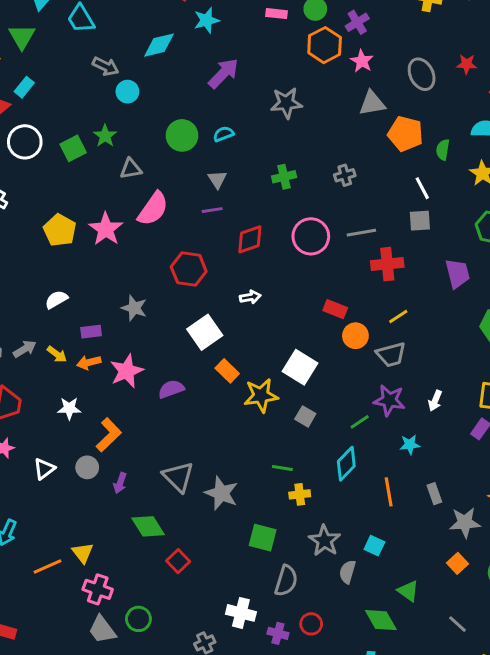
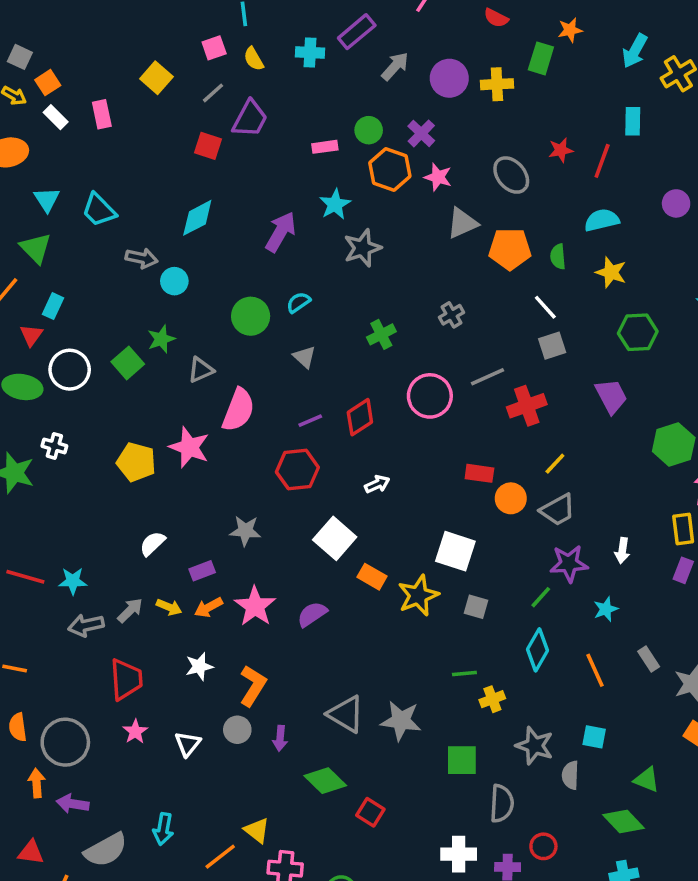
cyan star: (207, 20) -> (335, 204), moved
green star: (105, 136) -> (161, 339), turned 30
purple line: (212, 210) -> (310, 421), moved

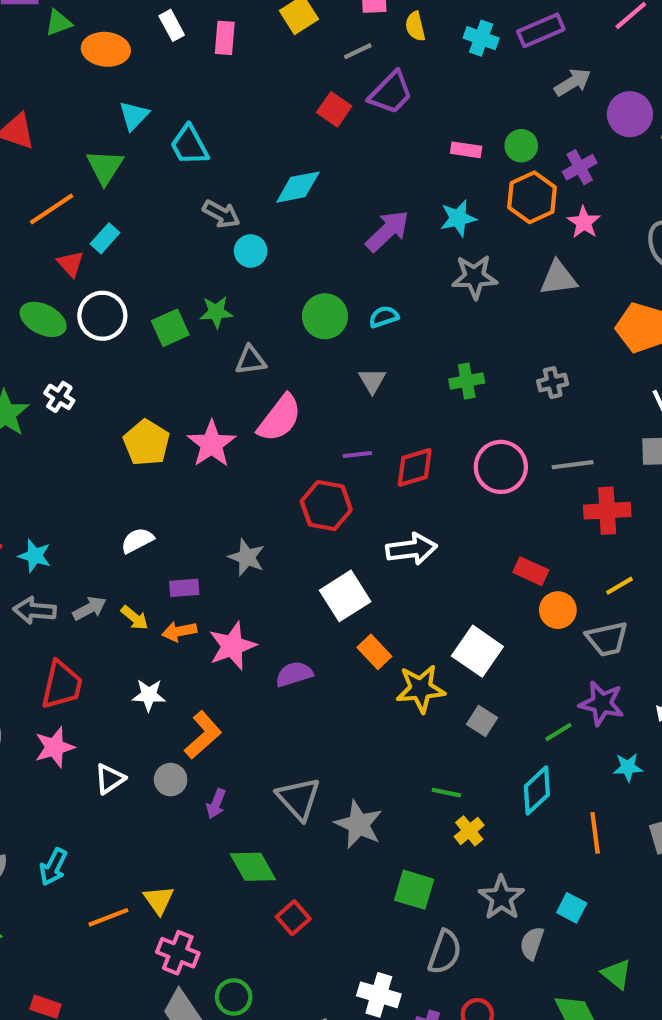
gray triangle: (462, 223) -> (558, 278), moved
red triangle: (31, 335) -> (71, 264), turned -35
white arrow: (377, 484) -> (412, 549), size x1.6
yellow cross: (492, 699) -> (469, 831), turned -35
pink star: (135, 732) -> (55, 747), size x1.4

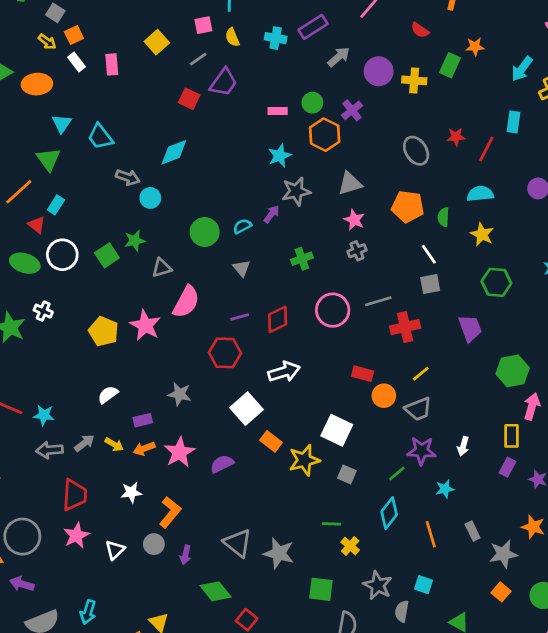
pink star: (584, 222) -> (354, 220), moved
purple arrow: (387, 231) -> (271, 214), moved, size x0.6

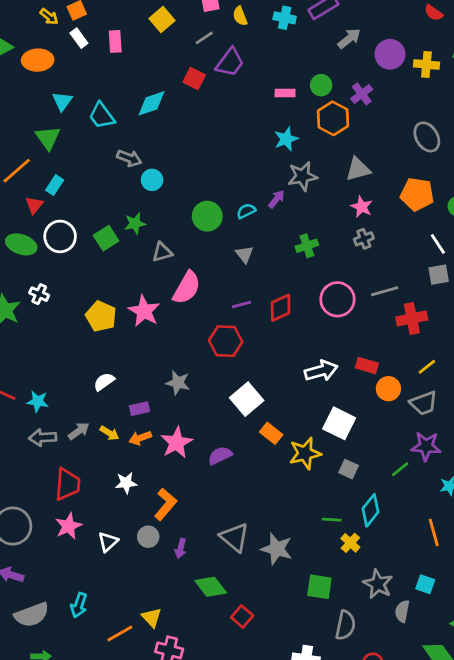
cyan diamond: (174, 152) -> (152, 103), moved
red triangle: (37, 225) -> (34, 205), turned 30
white arrow: (284, 372) -> (321, 371), moved
cyan diamond: (389, 513) -> (370, 510), moved

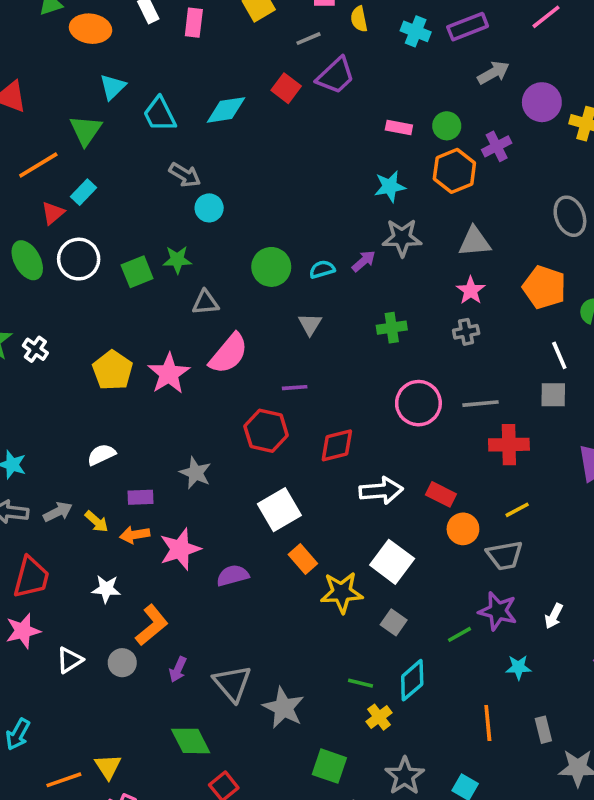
green ellipse: (21, 244) -> (27, 260), turned 32
white cross: (39, 294) -> (35, 349), moved
red diamond: (281, 308) -> (337, 445), moved
purple arrow: (181, 548) -> (178, 669), moved

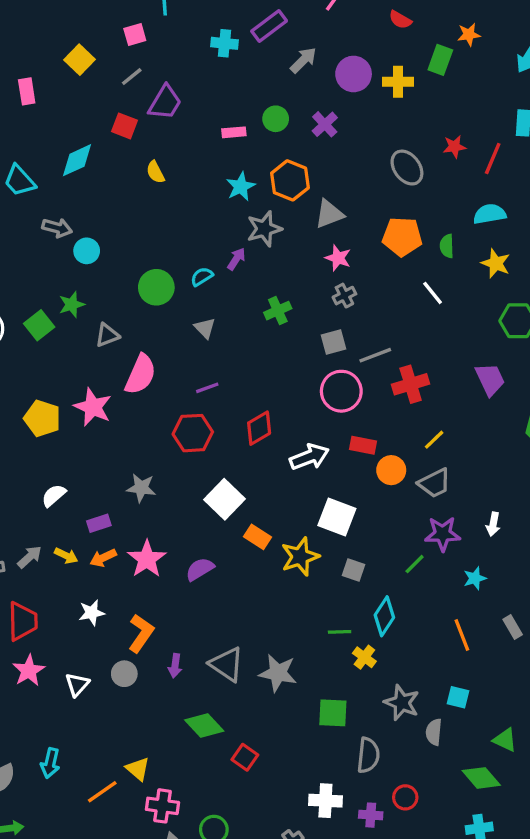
yellow semicircle: (359, 19) -> (155, 172), moved
orange hexagon: (454, 171) -> (290, 180), moved
gray square: (553, 395) -> (333, 342), moved
pink circle: (418, 403) -> (341, 391), moved

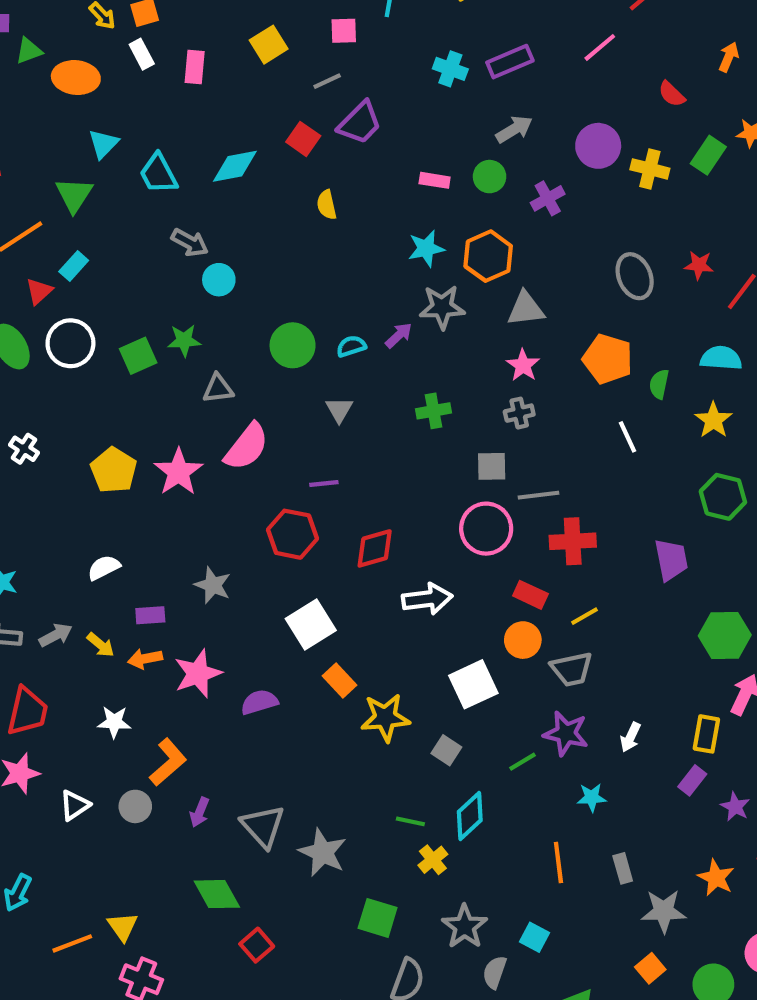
gray arrow: (303, 60) -> (514, 129), moved
red rectangle: (363, 445) -> (530, 595), moved
white square: (337, 517) -> (473, 684), moved, turned 30

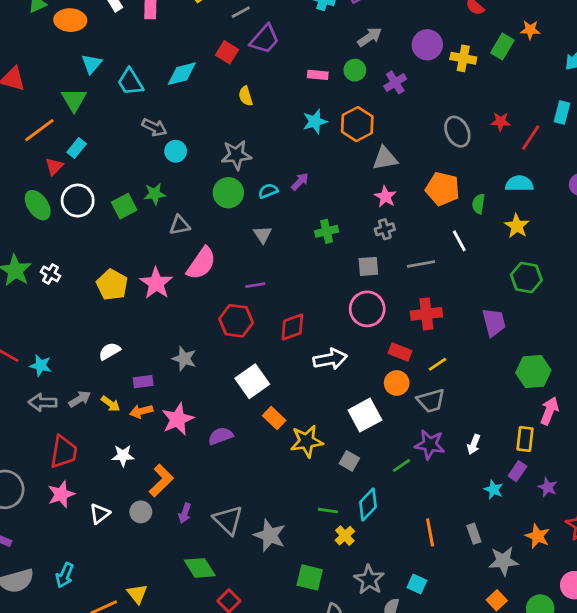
gray star: (442, 307) -> (236, 155), moved
gray line: (539, 495) -> (421, 264), moved
cyan star: (592, 797) -> (494, 490), moved, turned 30

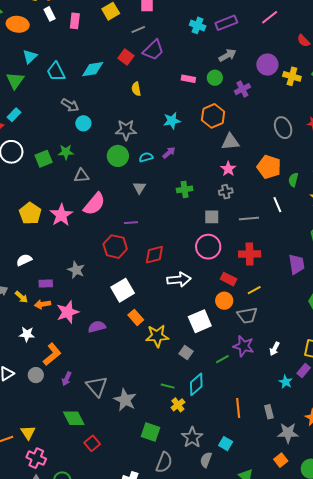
cyan star: (315, 122) -> (172, 121), moved

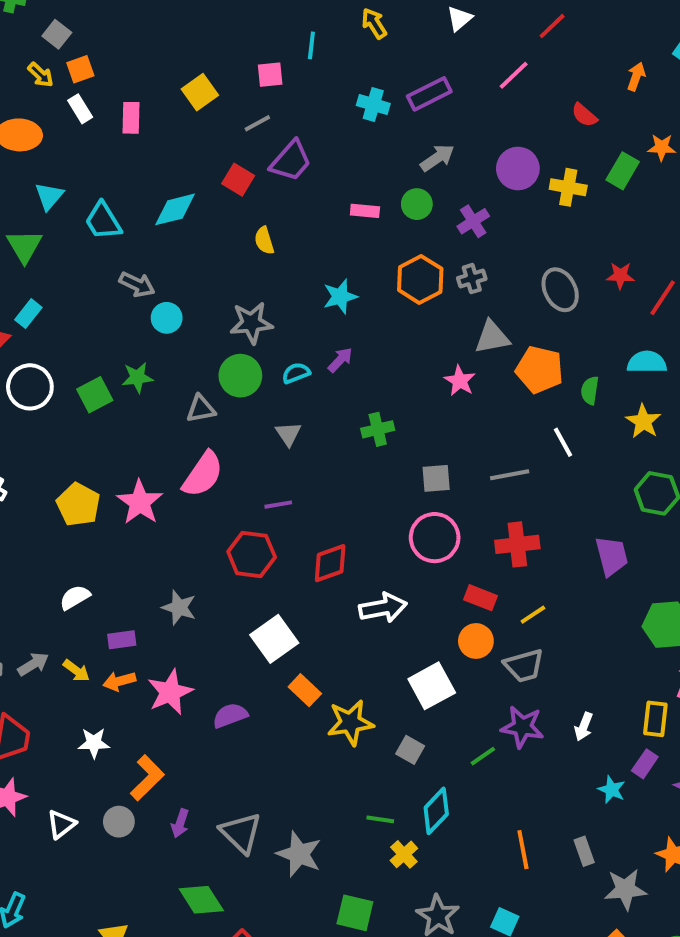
gray triangle: (230, 142) -> (492, 337), moved
gray triangle: (81, 176) -> (201, 409), moved
gray cross: (226, 192) -> (472, 279), moved

